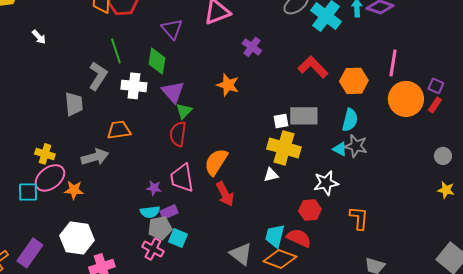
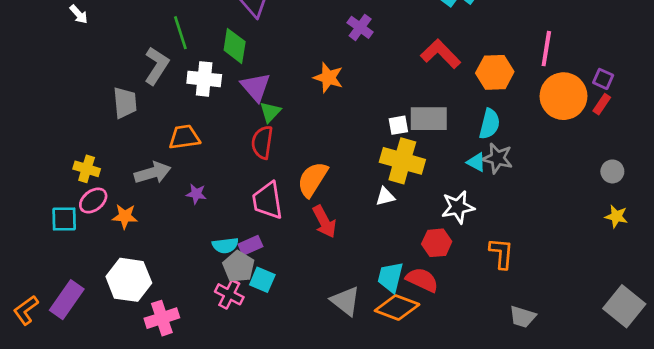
pink ellipse: (50, 178) -> (93, 200), size x0.7
purple star: (154, 188) -> (196, 194), moved
gray pentagon: (160, 228) -> (238, 267), turned -30

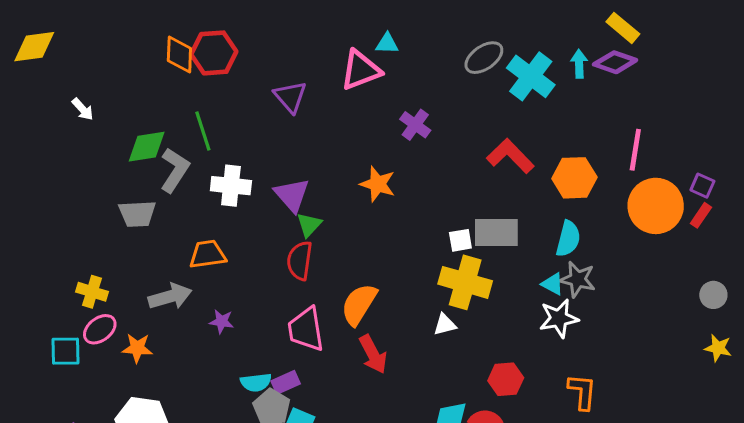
green diamond: (235, 46) -> (147, 147), moved, turned 72
gray trapezoid: (125, 103) -> (137, 214), turned 92
white star: (458, 207) -> (559, 318), moved

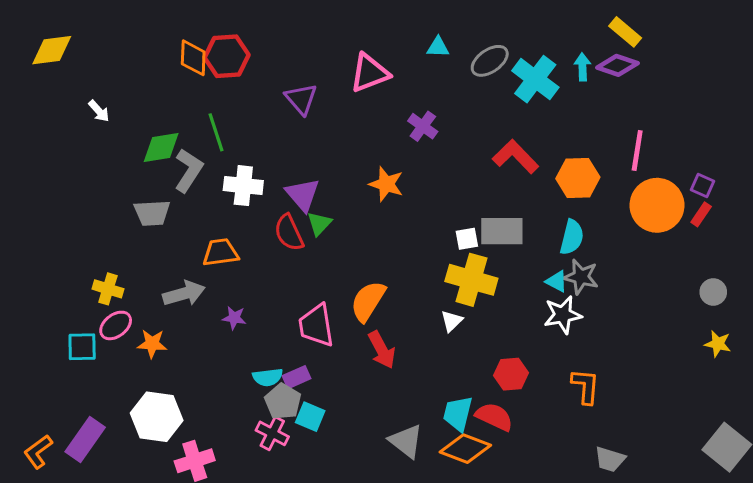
cyan triangle: (387, 44) -> (438, 47), moved
red semicircle: (300, 261) -> (289, 233), moved, turned -33
white triangle: (445, 325) -> (452, 321), turned -30

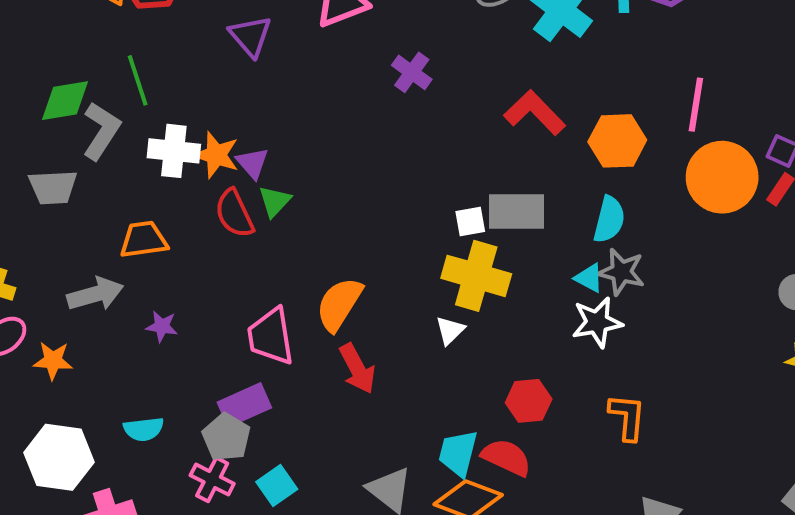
orange star: (386, 184) -> (216, 155), moved
purple triangle: (303, 195) -> (252, 163), size x0.7
cyan semicircle: (268, 377) -> (144, 429), moved
purple rectangle: (297, 377) -> (244, 405), size x1.4
cyan square: (310, 417) -> (277, 486), moved, turned 32

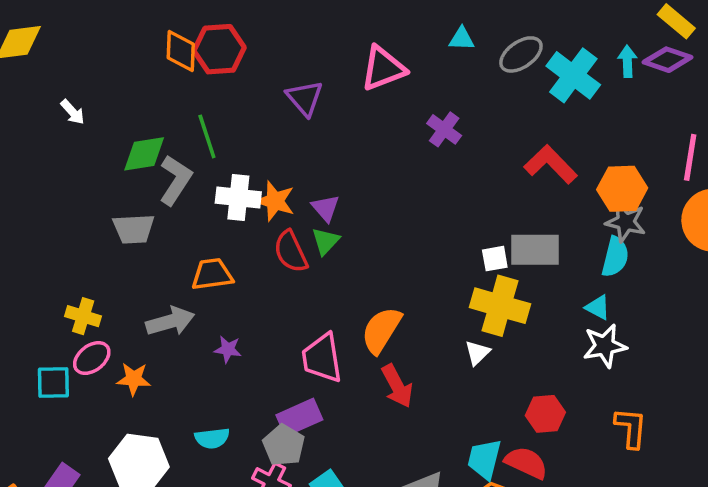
purple triangle: (252, 163) -> (326, 208), moved
gray star: (621, 272) -> (626, 222), moved

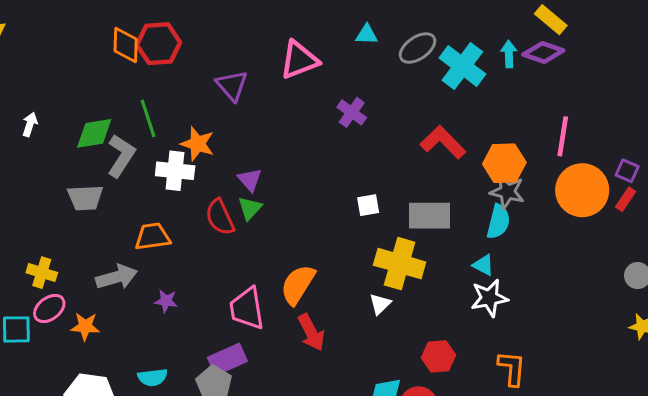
white arrow: (73, 112) -> (30, 124), moved, turned -120
orange star: (275, 201) -> (197, 144), moved
white square: (495, 259) -> (368, 205), moved

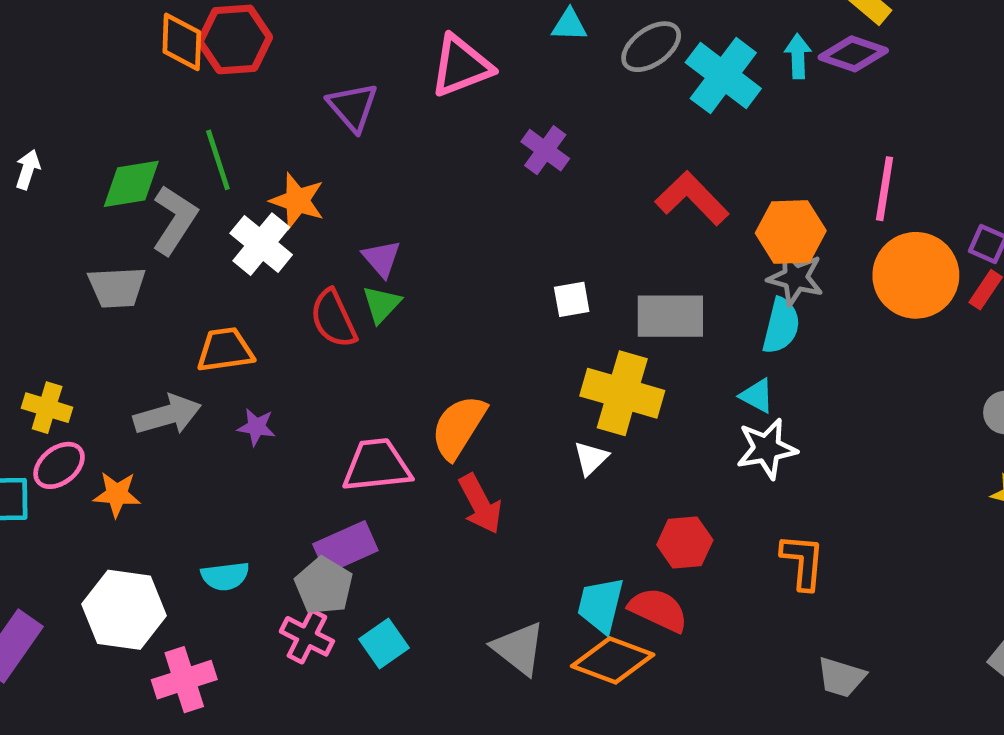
white cross: (175, 171) -> (261, 244), turned 33
purple star: (166, 301) -> (256, 427), moved
pink trapezoid: (247, 308) -> (377, 465), turned 93

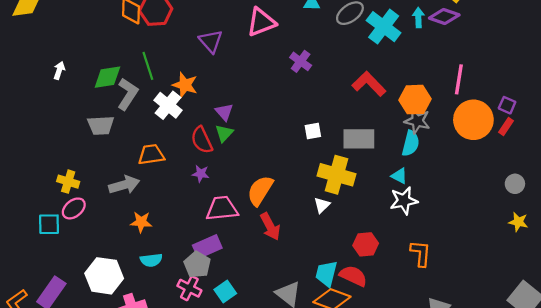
purple star: (256, 427) -> (201, 174), moved
orange star: (117, 494) -> (141, 222), moved

